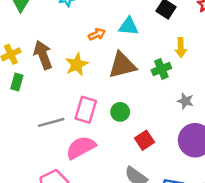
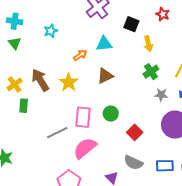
yellow arrow: (181, 47) -> (148, 44), moved
brown triangle: (122, 65) -> (105, 76), size x0.7
green cross: (161, 69) -> (151, 72), moved

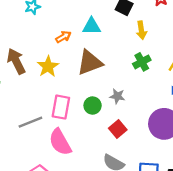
brown triangle: (105, 76) -> (90, 63), size x1.4
gray star: (161, 95) -> (117, 96), moved
pink semicircle: (85, 148) -> (60, 142), turned -85

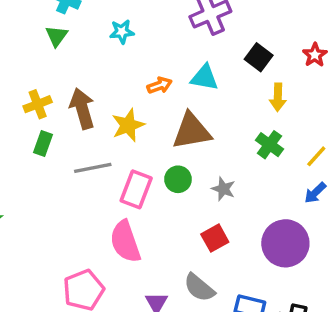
green cross: (142, 62) -> (269, 145), turned -36
green circle: (93, 106) -> (178, 179), moved
gray line: (30, 122) -> (93, 168), moved

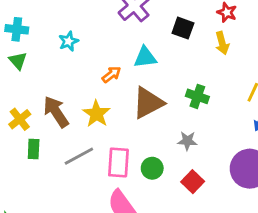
yellow arrow: (278, 97) -> (222, 43), moved
green cross: (269, 145) -> (197, 96), moved
green circle: (178, 179) -> (152, 168), moved

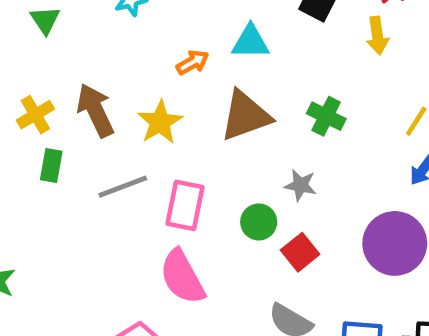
green circle: (152, 168) -> (259, 222), moved

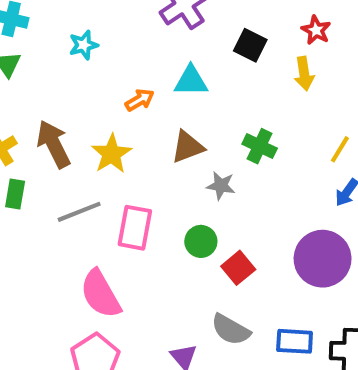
brown triangle: (245, 116) -> (188, 147), size x0.7
gray star: (300, 185) -> (221, 186), moved
pink semicircle: (182, 277) -> (101, 294), moved

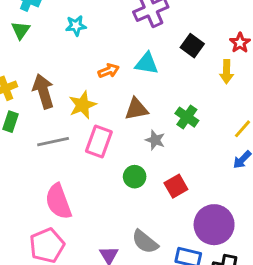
pink rectangle: (135, 228) -> (99, 141), moved
purple circle: (323, 259) -> (214, 225), moved
red square: (238, 268) -> (176, 186), moved

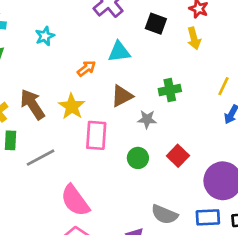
green cross: (187, 117) -> (170, 90), turned -30
gray line: (53, 142) -> (41, 158), moved

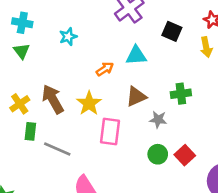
gray line: (41, 158) -> (57, 149), turned 48
green circle: (138, 158) -> (158, 154), moved

